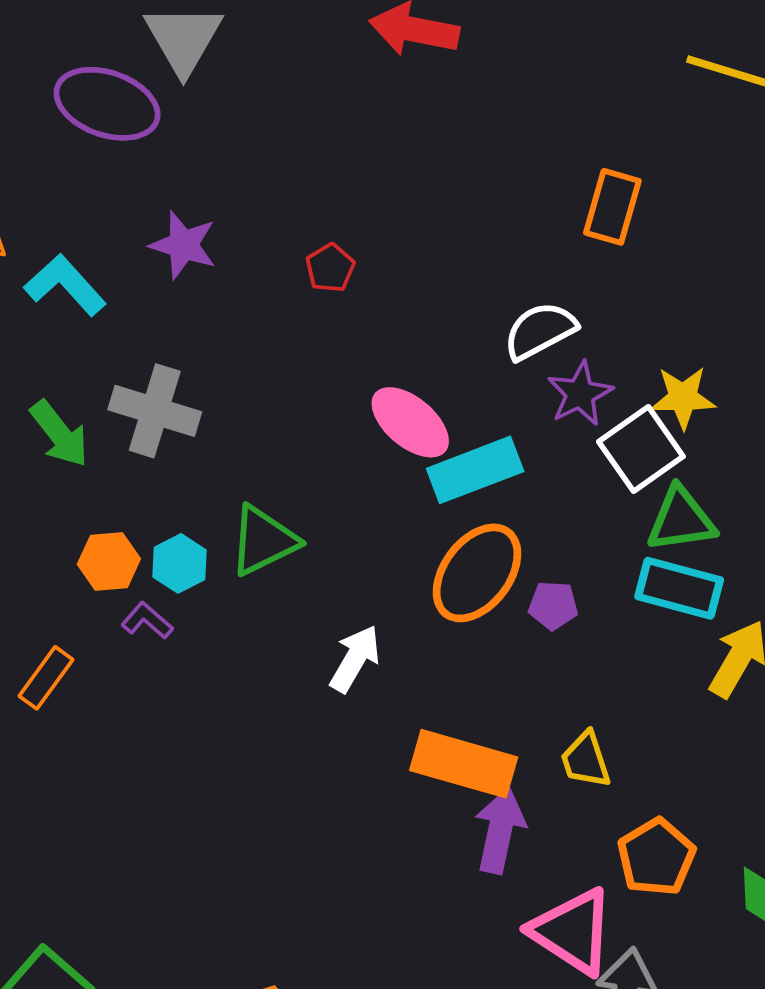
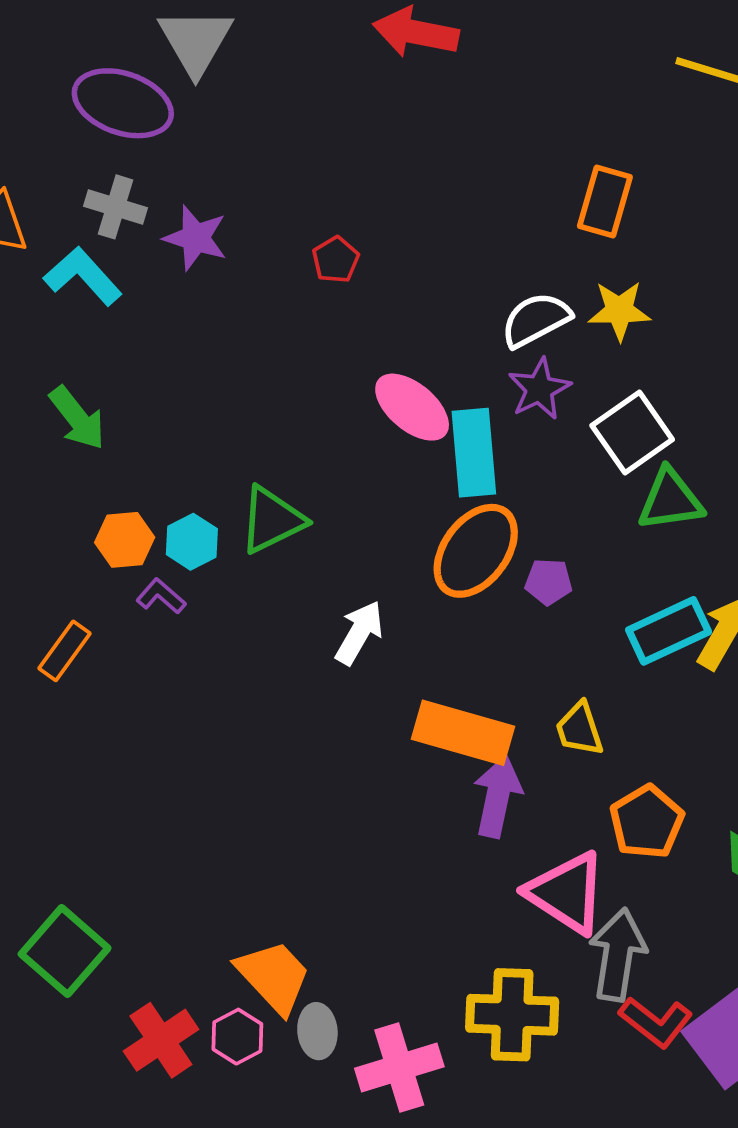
purple star: (580, 394) -> (539, 389), moved
yellow star: (683, 398) -> (619, 311), moved
gray cross: (155, 411) -> (115, 207), moved, size x0.7
cyan rectangle: (475, 470) -> (474, 453), turned -74
cyan rectangle: (679, 588) -> (669, 631), moved, turned -40

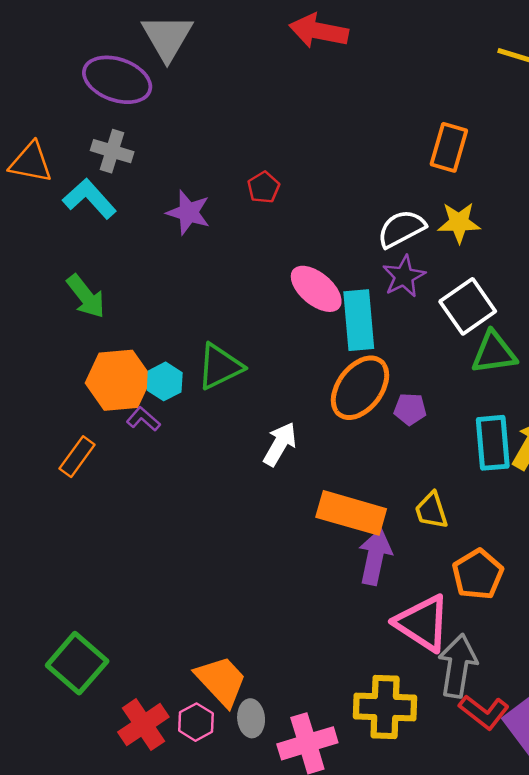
purple star: (196, 238) -> (188, 212), moved
orange hexagon: (125, 540) -> (118, 380), size x1.6
cyan rectangle: (669, 631) -> (493, 443), turned -70

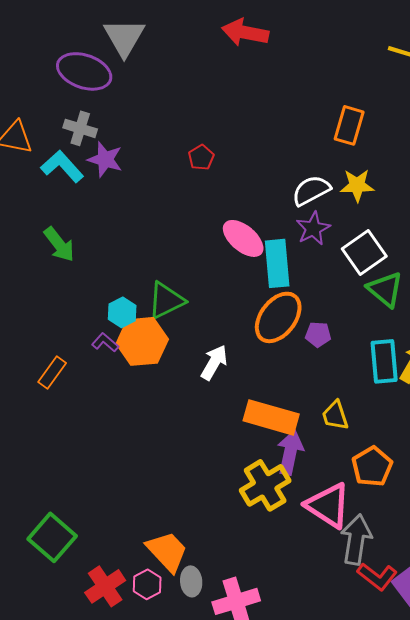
purple star: (188, 212) -> (105, 159), moved
green triangle: (494, 353) -> (385, 289), turned 48
orange hexagon: (118, 380) -> (142, 341), moved
yellow cross: (385, 707) -> (265, 485), moved, turned -33

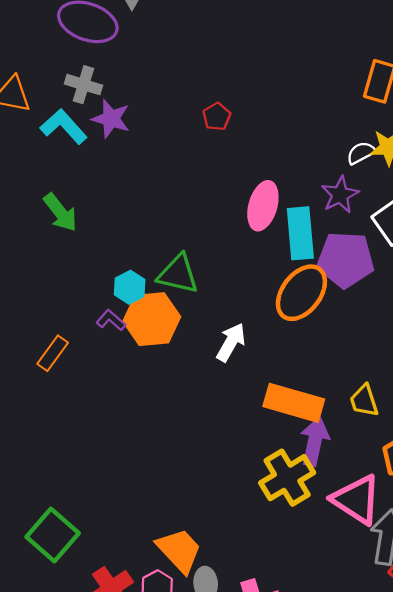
white semicircle: (311, 190) -> (361, 153), moved, size x0.7
pink ellipse: (243, 238) -> (263, 206), turned 66
green triangle: (166, 300) -> (178, 274), turned 39
purple pentagon: (318, 334) -> (345, 260), moved, size x2.0

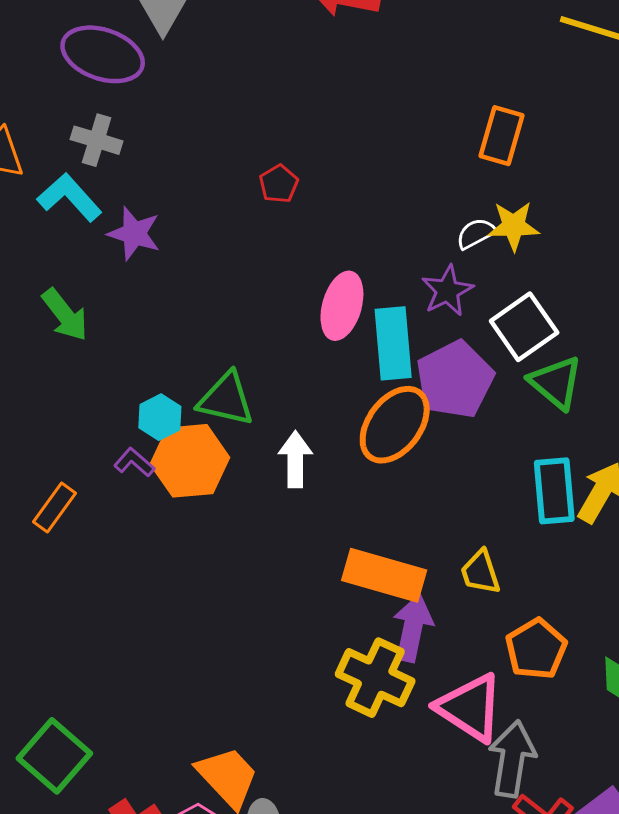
purple star: (111, 119) -> (134, 233), moved
purple pentagon: (345, 260) -> (455, 380), turned -30
white arrow: (231, 342) -> (295, 459), moved, turned -30
yellow cross: (287, 478) -> (375, 678), turned -34

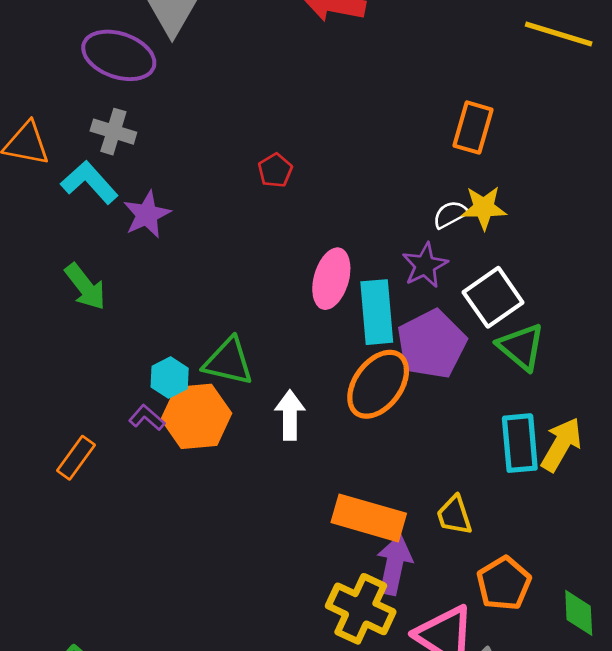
purple star: (134, 233) -> (147, 214), turned 30

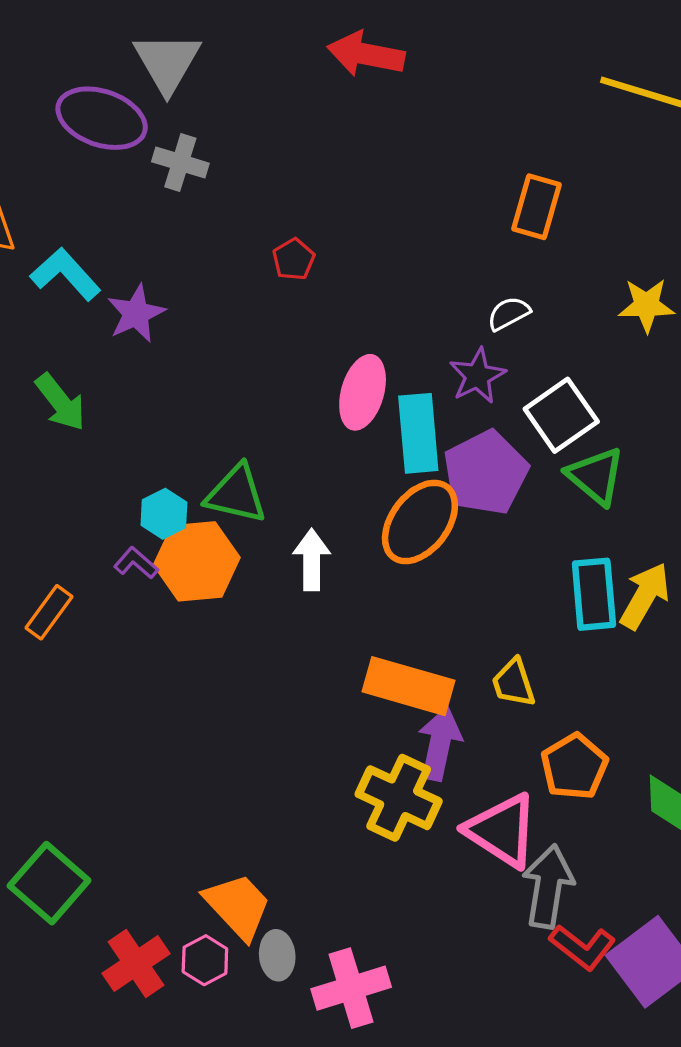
gray cross: (113, 132) -> (180, 162), moved
yellow star: (484, 208) -> (646, 305), moved

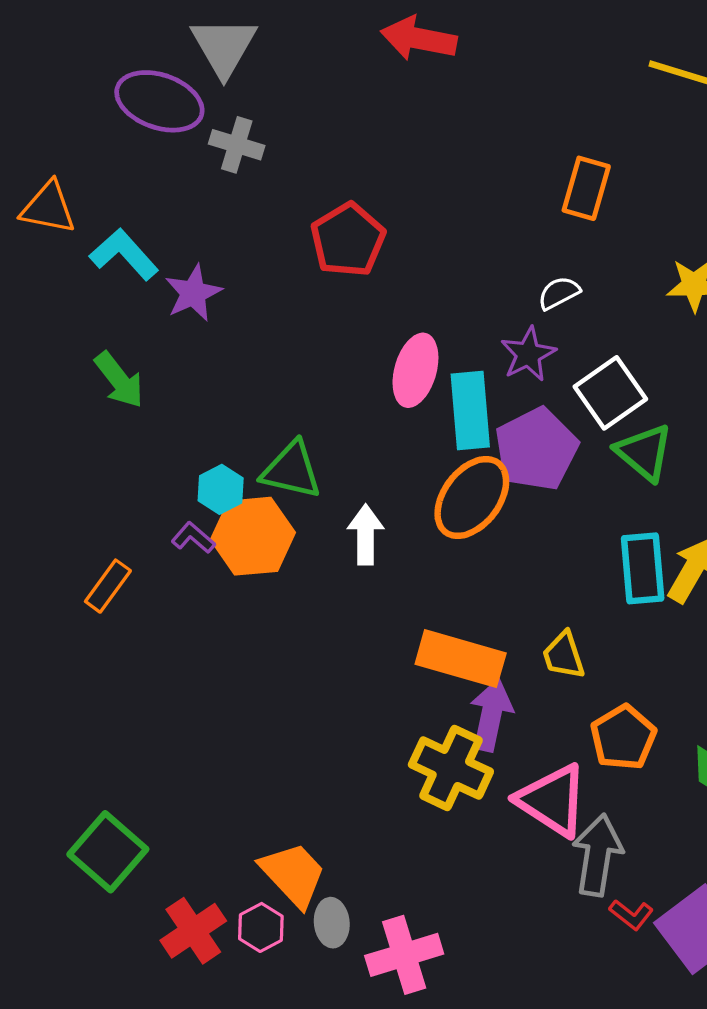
red pentagon: (294, 259) -> (348, 240), size x1.8
red L-shape: (582, 947) -> (631, 915), size x0.7

